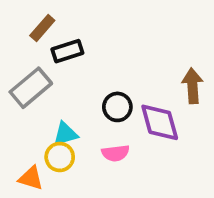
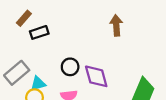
brown arrow: (192, 86) -> (116, 25), moved
gray rectangle: (31, 88) -> (17, 73), moved

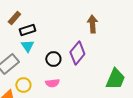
purple diamond: (96, 76) -> (77, 53), moved, turned 55
cyan triangle: (38, 83) -> (27, 46), moved, turned -48

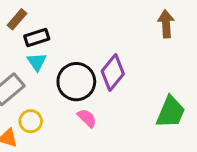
brown arrow: (92, 24) -> (166, 24), moved
black circle: (53, 59) -> (76, 82), size x1.6
pink semicircle: (52, 83) -> (87, 118), moved, turned -128

